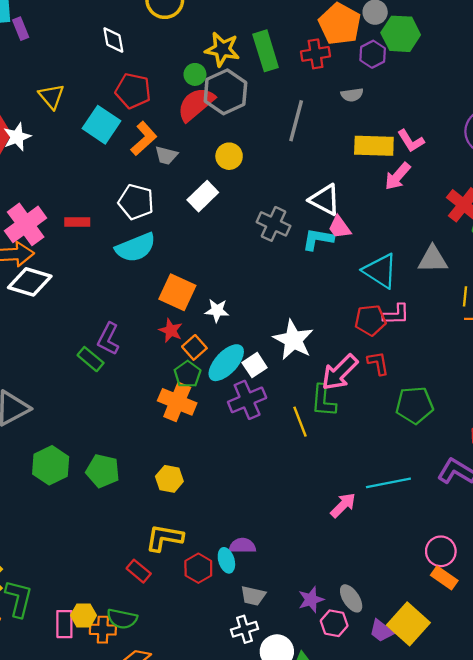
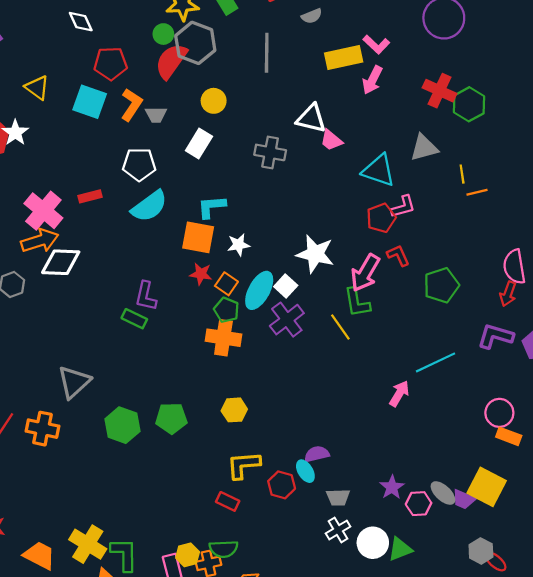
cyan L-shape: (318, 239) -> (212, 207), moved
gray ellipse: (351, 598) -> (443, 493), moved

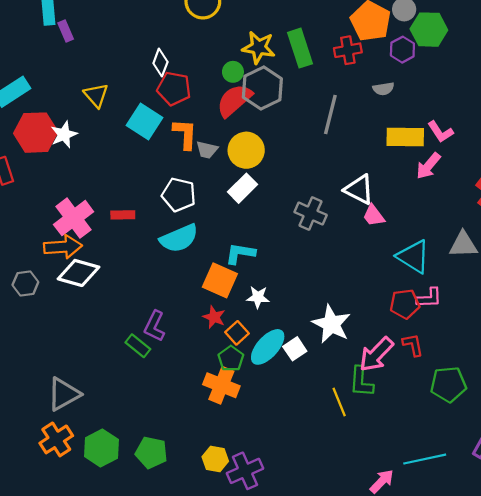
white diamond: (81, 22) -> (160, 63), moved, turned 32
yellow circle: (214, 101) -> (246, 150), moved, size x1.4
orange L-shape: (131, 105) -> (185, 134), turned -44
purple cross: (287, 320) -> (245, 471), moved
orange cross: (42, 429) -> (56, 439), moved, turned 32

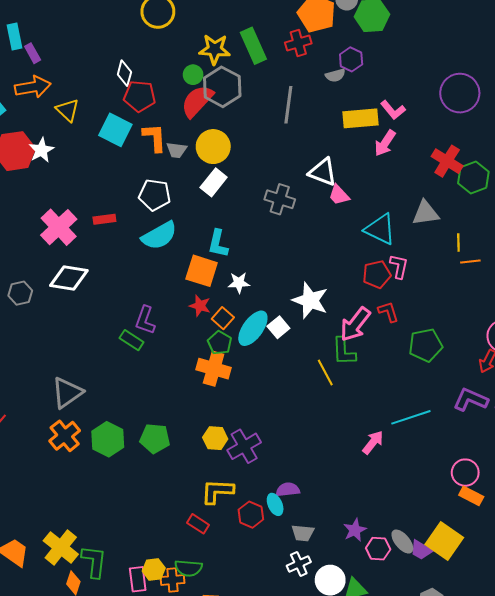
purple hexagon: (402, 50) -> (351, 59), moved
orange arrow: (63, 247) -> (33, 87), moved
cyan L-shape: (240, 253) -> (218, 244), turned -80
pink L-shape: (429, 298) -> (399, 266), turned -70

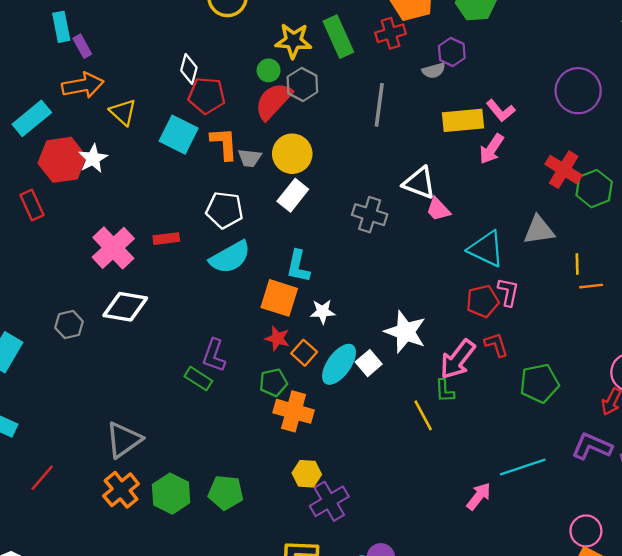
gray hexagon: (222, 87) -> (302, 84), size x0.7
green pentagon: (220, 343) -> (273, 383), moved, turned 30
green L-shape: (344, 351) -> (445, 391), size x0.7
yellow hexagon: (215, 438) -> (307, 474), moved

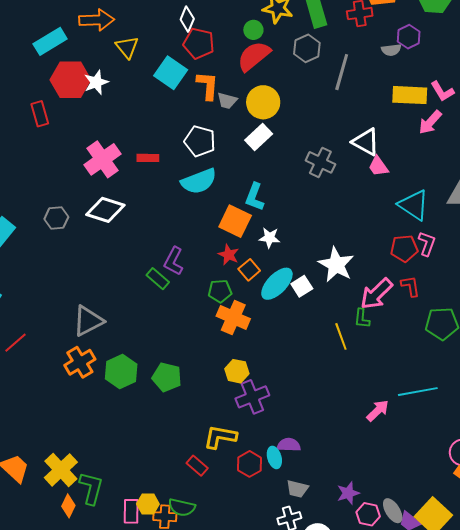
gray hexagon: (302, 84) -> (307, 48), moved

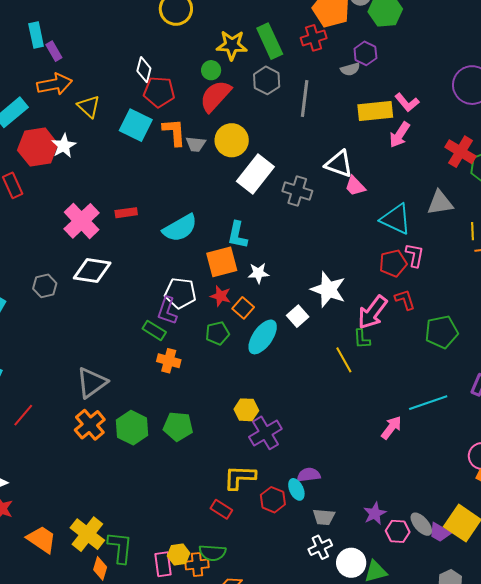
white rectangle: (259, 137) -> (255, 174), moved, size x1.4
white pentagon: (200, 141) -> (180, 293), moved
orange square: (235, 221) -> (222, 262), turned -32
cyan ellipse: (277, 284) -> (263, 337), moved
orange cross: (233, 317) -> (169, 361), moved, size x0.7

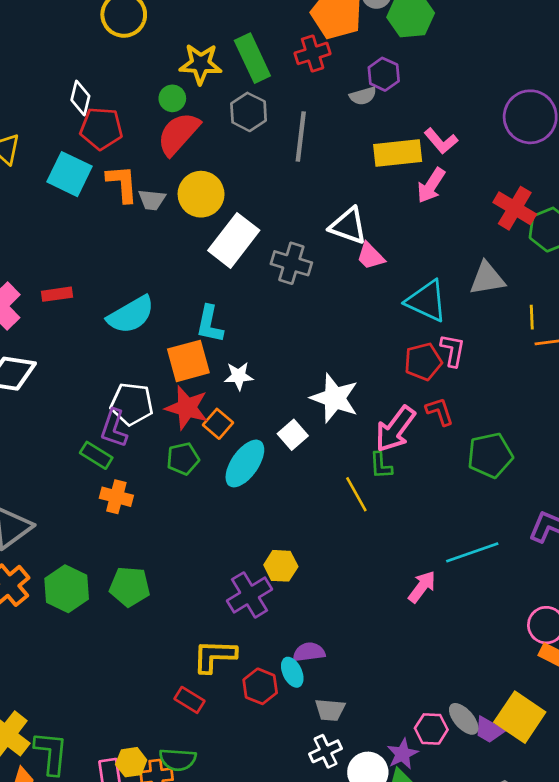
red star: (220, 296) -> (187, 408), size x1.5
yellow hexagon: (246, 410) -> (281, 566), moved
purple star: (375, 513) -> (402, 754), moved

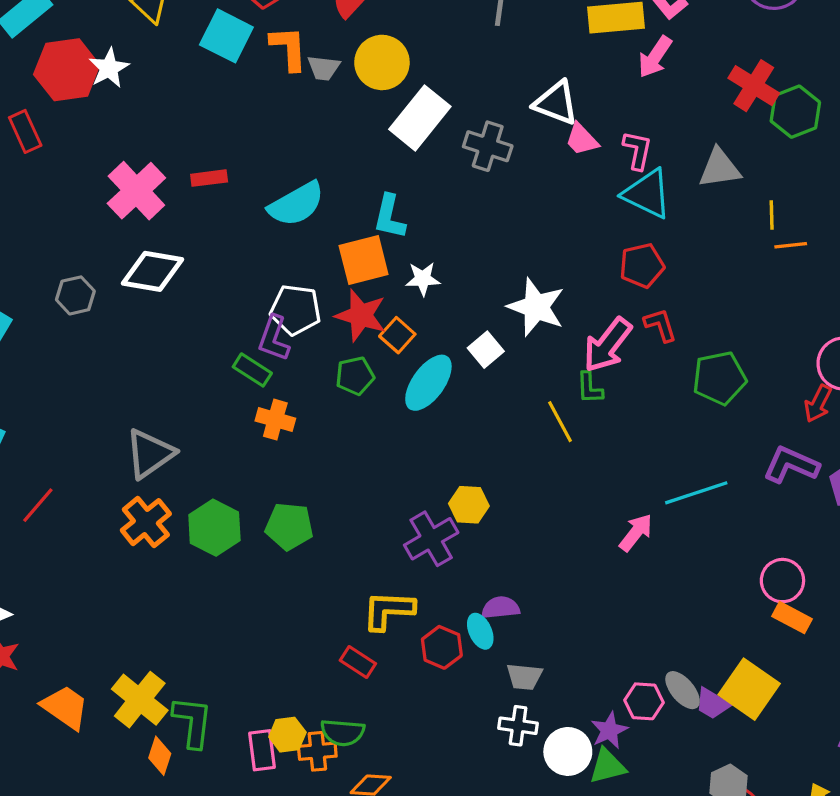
pink L-shape: (453, 350) -> (637, 150), moved
white cross: (325, 751) -> (518, 726), turned 32

